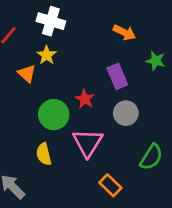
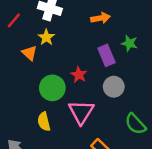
orange arrow: (124, 32) -> (100, 18), moved, turned -36
green star: (156, 61) -> (129, 43), moved
green semicircle: (151, 157) -> (135, 124), turned 105

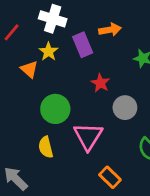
purple rectangle: (106, 55) -> (83, 45), moved
red star: (79, 75) -> (100, 83), moved

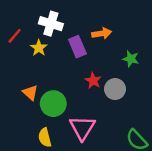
yellow star: (48, 52) -> (39, 48), moved
orange triangle: (29, 69) -> (30, 93), moved
gray circle: (125, 108) -> (115, 89), moved

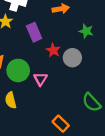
purple rectangle: (77, 47) -> (34, 32), moved
pink triangle: (82, 128) -> (40, 79), moved, size x0.6

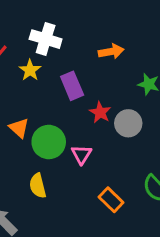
orange rectangle: (61, 124) -> (111, 200), moved

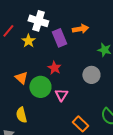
purple rectangle: (72, 86) -> (59, 38), moved
red star: (100, 112) -> (54, 68), moved
yellow semicircle: (38, 186) -> (21, 115), moved

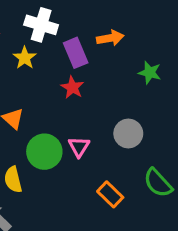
red star: (54, 68) -> (72, 87), moved
gray circle: (91, 75) -> (128, 134), moved
green circle: (40, 87) -> (44, 152), moved

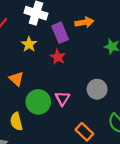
yellow star: (25, 58) -> (29, 44), moved

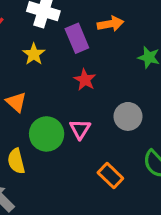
red star: (58, 57) -> (85, 80), moved

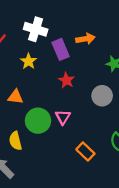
orange triangle: (16, 102) -> (15, 97), turned -35
gray circle: (128, 116) -> (102, 96), moved

